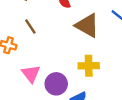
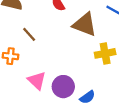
yellow cross: (89, 66) -> (105, 53), moved

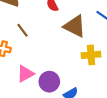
pink triangle: (37, 81) -> (25, 74), turned 42

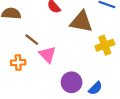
pink triangle: (25, 74) -> (47, 55), moved, turned -30

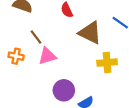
pink triangle: (47, 55) -> (47, 56), turned 42

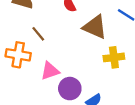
orange cross: (16, 56) -> (18, 55), size x1.5
pink triangle: (47, 56) -> (50, 71), moved

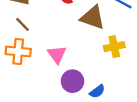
brown line: (38, 34) -> (22, 24), moved
pink triangle: (50, 71) -> (57, 54), moved, turned -42

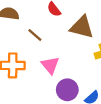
brown line: (22, 24) -> (35, 35), moved

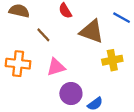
pink triangle: (50, 65) -> (56, 67), turned 48

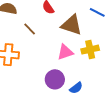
pink triangle: (56, 67) -> (65, 52), moved

